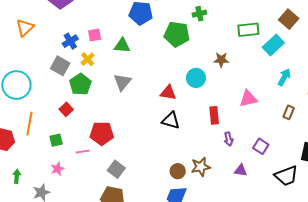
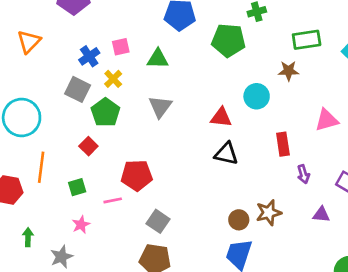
green rectangle: (248, 30) -> (307, 40), moved

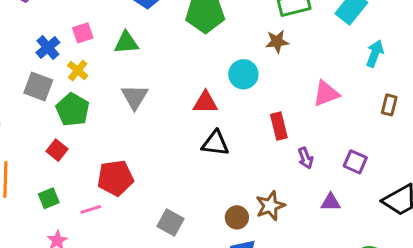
gray square: (158, 221) -> (171, 223), moved

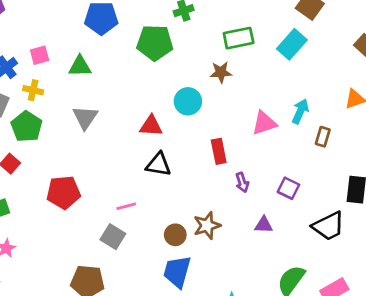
cyan arrow: (375, 54) -> (300, 111), moved
yellow cross: (78, 70) -> (33, 90), turned -30
pink line: (91, 209) -> (126, 206), moved

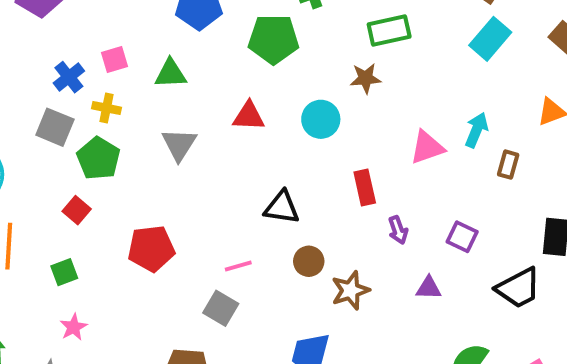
cyan rectangle: (292, 44) -> (490, 39), moved
red triangle: (151, 126) -> (249, 116), moved
brown circle: (175, 235) -> (309, 261), moved

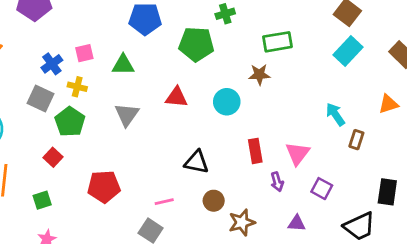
cyan arrow: (477, 130) -> (335, 114), turned -60
pink triangle: (427, 147) -> (298, 153), moved, turned -36

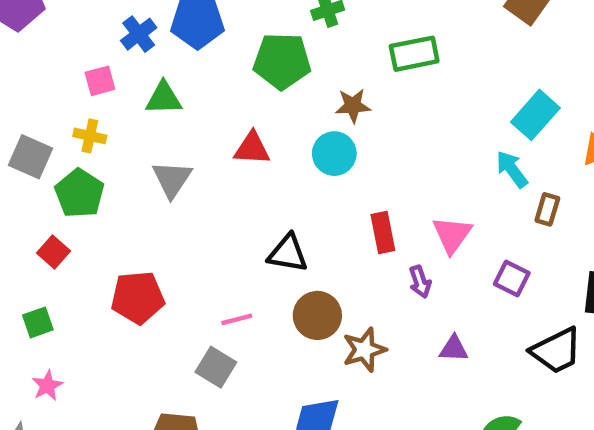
cyan rectangle: (348, 51) -> (535, 115), moved
blue cross: (52, 64) -> (139, 34), moved
brown star: (259, 75) -> (353, 106), moved
purple square: (322, 189) -> (512, 279), moved
brown circle: (214, 201) -> (317, 315), size x1.4

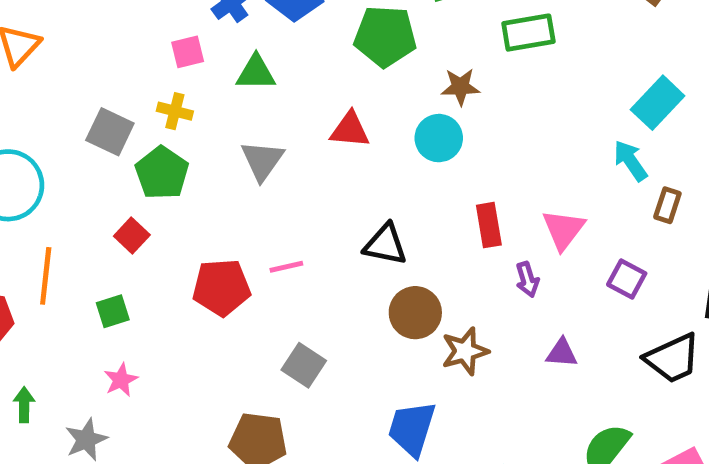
pink line: (237, 319) -> (286, 267), moved

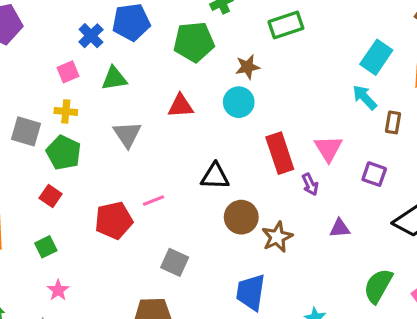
red rectangle: (489, 225) -> (280, 153), size x1.4

